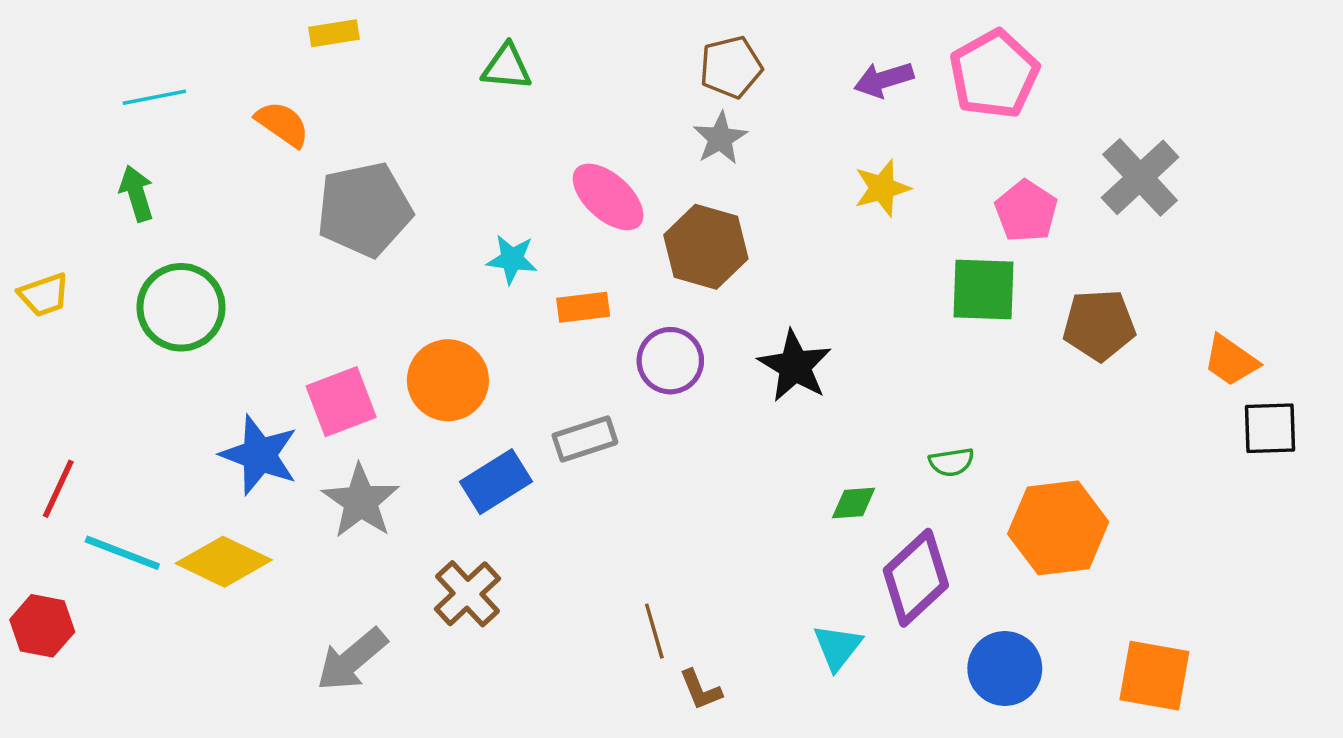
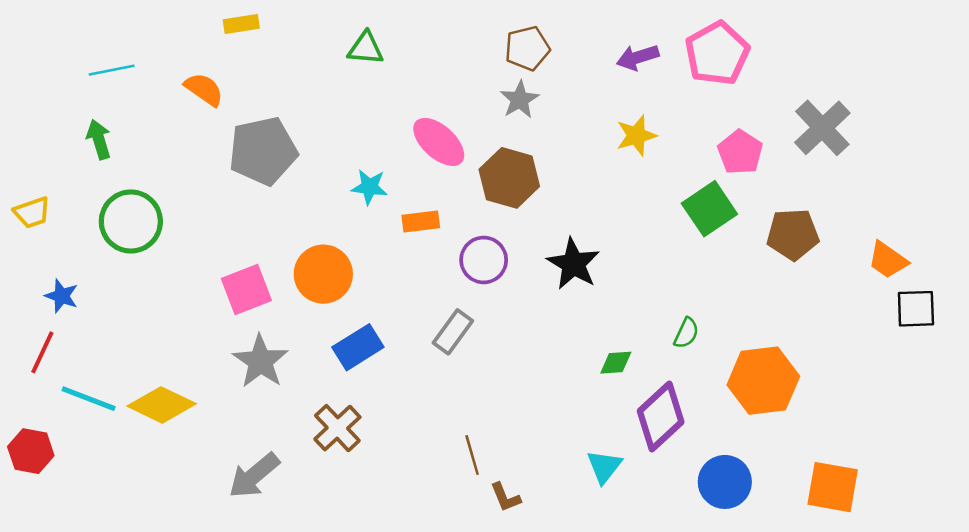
green square: (983, 289) -> (709, 209), turned -36
gray rectangle: (585, 439) -> (453, 332), moved, turned -36
blue star: (259, 455) -> (62, 296), moved, size x0.6
green semicircle: (951, 462) -> (686, 333), turned -56

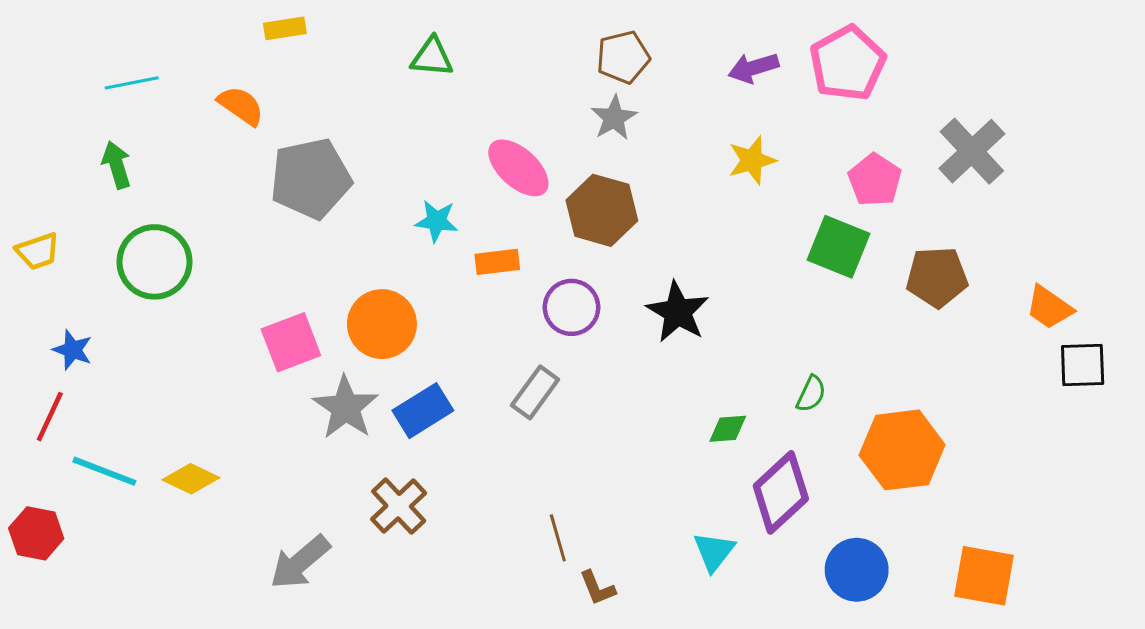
green square: (709, 209) -> (838, 247), turned -34
gray star: (260, 361) -> (346, 407), moved
yellow diamond: (162, 405) -> (191, 479), size x0.7

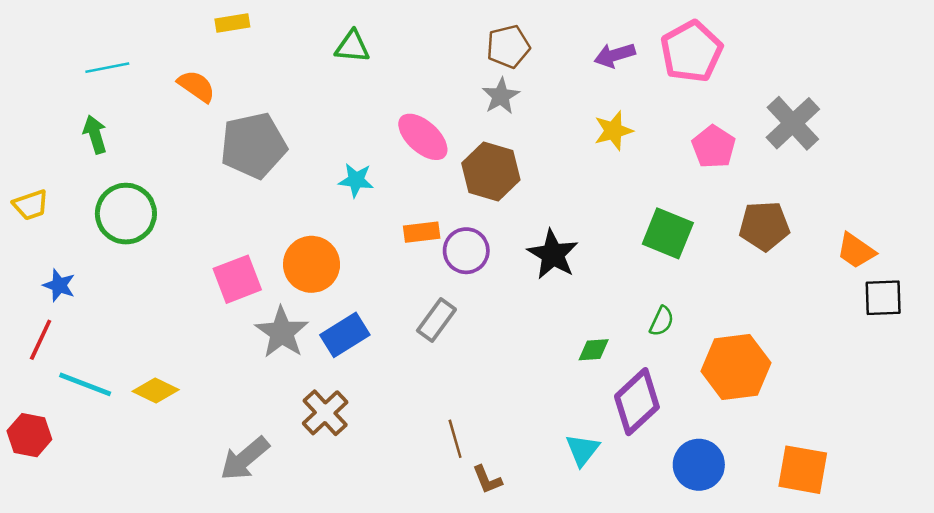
green square: (838, 247) -> (668, 233), moved
orange rectangle: (497, 262) -> (422, 232), moved

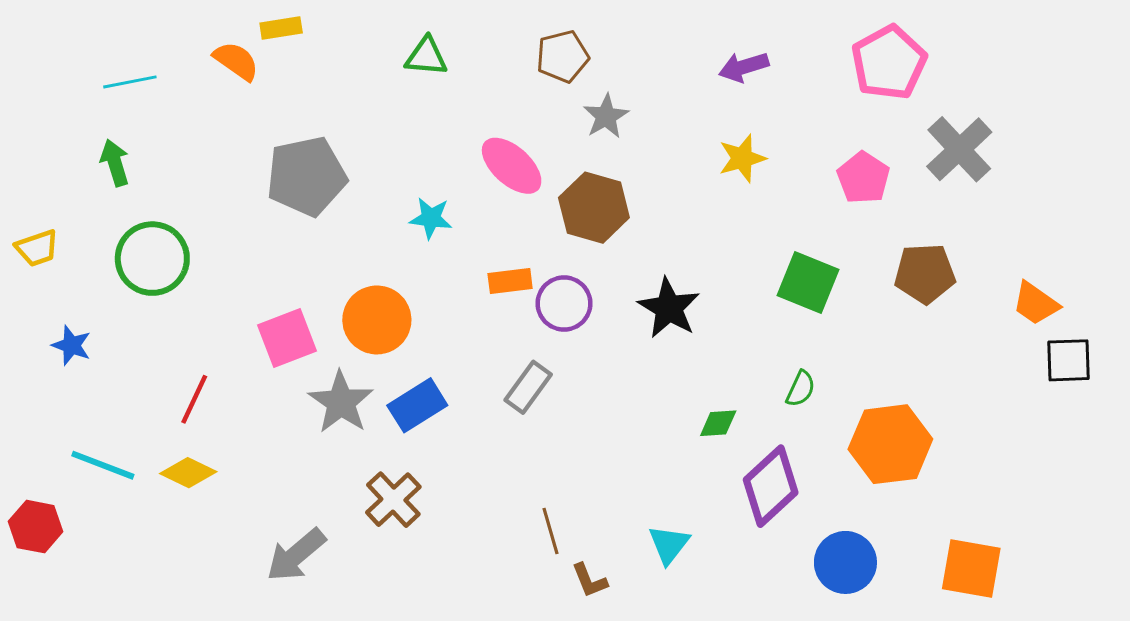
brown pentagon: (508, 47) -> (563, 56), moved
pink pentagon: (691, 51) -> (889, 62), moved
orange semicircle: (196, 86) -> (236, 61), moved
red line: (41, 340) -> (194, 399), moved
cyan triangle: (582, 450) -> (669, 545), moved

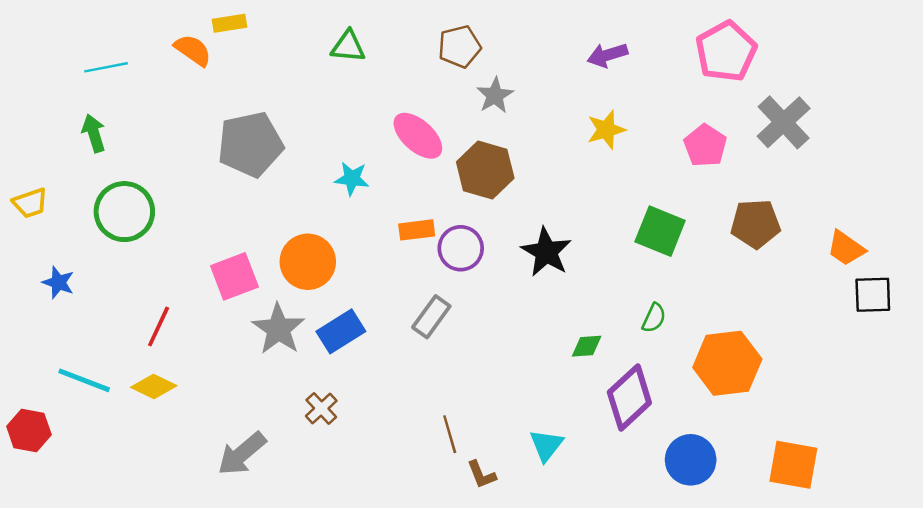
brown cross: (393, 500) -> (321, 408), size x0.7

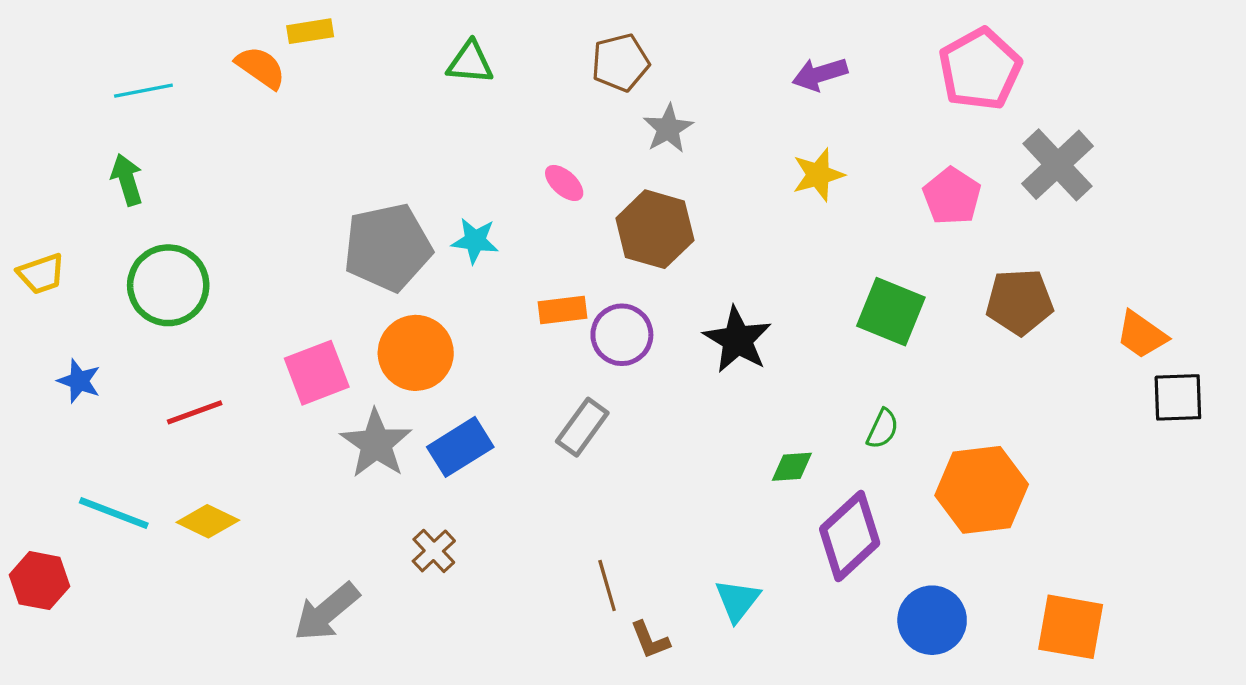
pink ellipse: (418, 136) -> (564, 183), size x0.6
gray pentagon: (250, 144) -> (388, 247), moved
red line: (159, 327) -> (195, 412), moved, turned 45

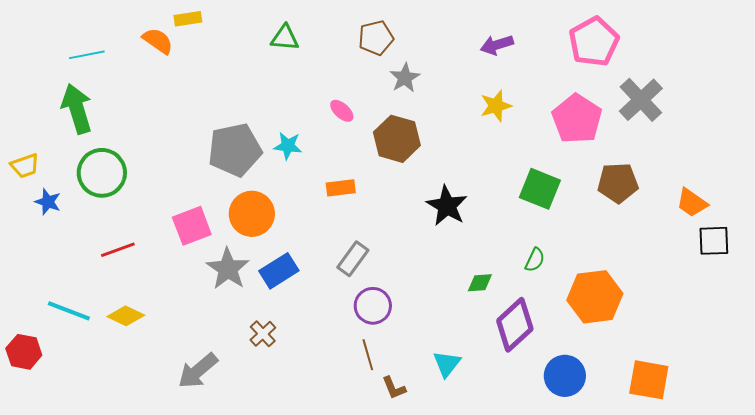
green arrow: (127, 180) -> (77, 109), size x1.6
pink pentagon: (952, 196) -> (577, 119), size x1.4
purple circle: (622, 335) -> (373, 306), moved
blue star: (79, 381) -> (48, 202), moved

